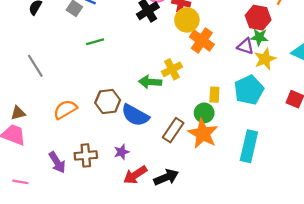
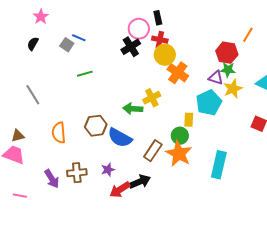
cyan pentagon: (249, 90) -> (209, 103), moved
orange semicircle: (65, 109) -> (59, 133), turned -65
black arrow: (166, 177) -> (140, 182), moved

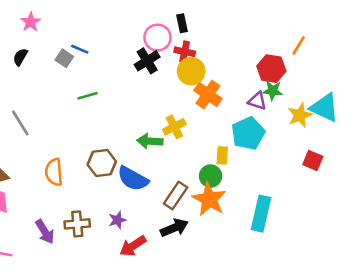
yellow star: (233, 89) -> (300, 115), moved
black arrow: (140, 182) -> (174, 228), moved

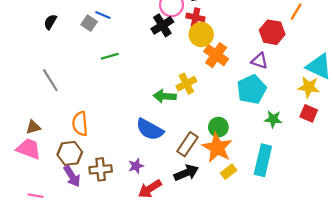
green star: (273, 91) -> (273, 119), moved
yellow star: (300, 115) -> (309, 87), moved, turned 30
yellow rectangle: (222, 155) -> (229, 172), moved, turned 49
brown hexagon: (102, 163) -> (70, 153), moved

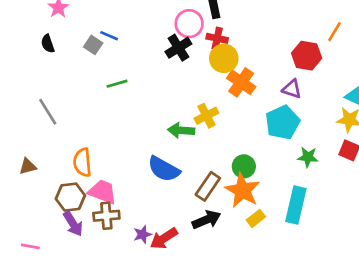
black semicircle: (50, 22) -> (48, 44), turned -49
pink trapezoid: (29, 149) -> (102, 192), moved
purple star: (136, 166) -> (142, 234), moved

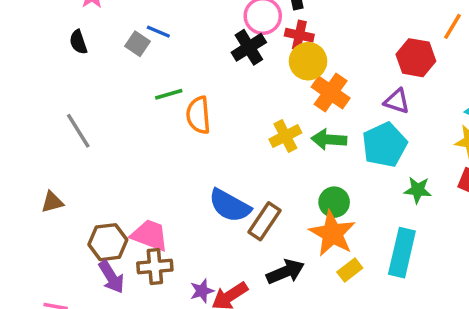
green arrow: (181, 130) -> (329, 140), moved
orange semicircle: (82, 162) -> (198, 115), moved
brown rectangle: (208, 186) -> (264, 221), moved

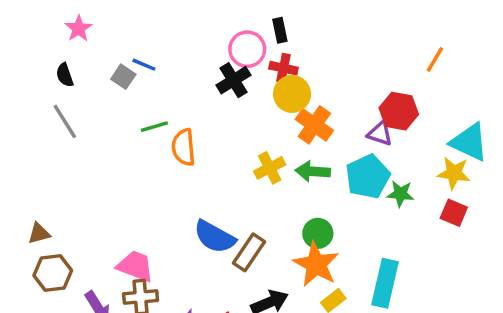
red hexagon: (416, 58) -> (399, 111), moved
gray line: (78, 131) -> (65, 121), moved
green star: (418, 190) -> (400, 194), moved
brown hexagon: (108, 242) -> (53, 273), moved

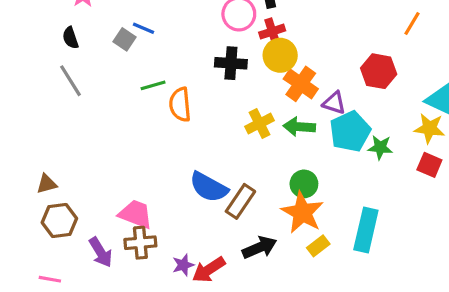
red cross: (283, 68) -> (272, 31), turned -30
black cross: (233, 80) -> (231, 63), moved, turned 36
purple triangle: (380, 134) -> (334, 103), moved

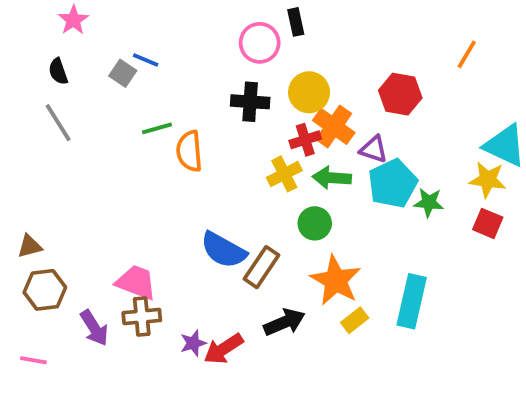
red cross: (272, 31) -> (305, 140), moved
red hexagon: (379, 71) -> (400, 94), moved
green circle: (304, 184) -> (315, 223), moved

